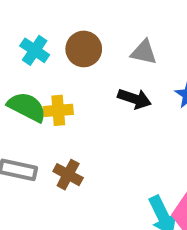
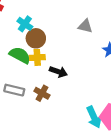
brown circle: (84, 49) -> (36, 38), moved
black arrow: (134, 99) -> (58, 72), moved

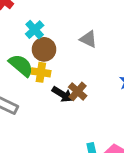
gray triangle: (85, 26) -> (88, 39), moved
brown cross: (42, 93) -> (78, 91), moved

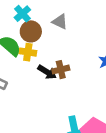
gray triangle: (88, 39) -> (60, 22), moved
brown cross: (78, 91) -> (61, 70), turned 35

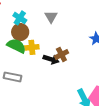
gray triangle: (60, 22) -> (51, 17), turned 48
brown circle: (31, 31) -> (20, 32), moved

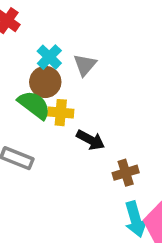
gray triangle: (51, 17) -> (85, 65), moved
brown cross: (61, 55) -> (126, 173), moved

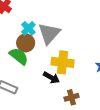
gray triangle: (85, 65) -> (49, 33), size x1.6
yellow cross: (61, 113) -> (63, 62), moved, size x1.5

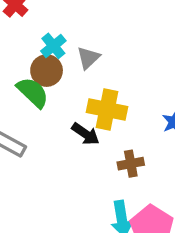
gray triangle: (49, 33) -> (88, 58), size x0.6
brown cross: (71, 97) -> (131, 164), moved

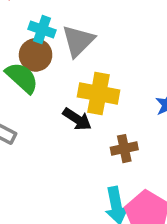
cyan cross: (53, 46) -> (42, 30), turned -30
gray triangle: (88, 58) -> (78, 41), size x1.4

